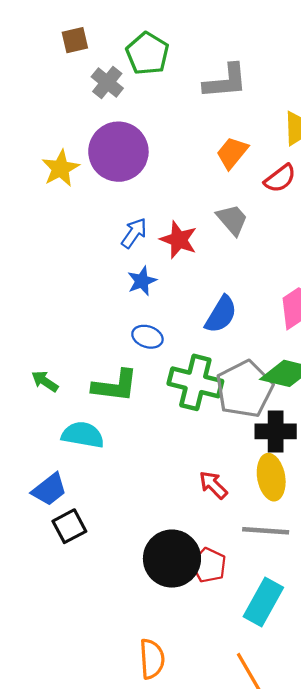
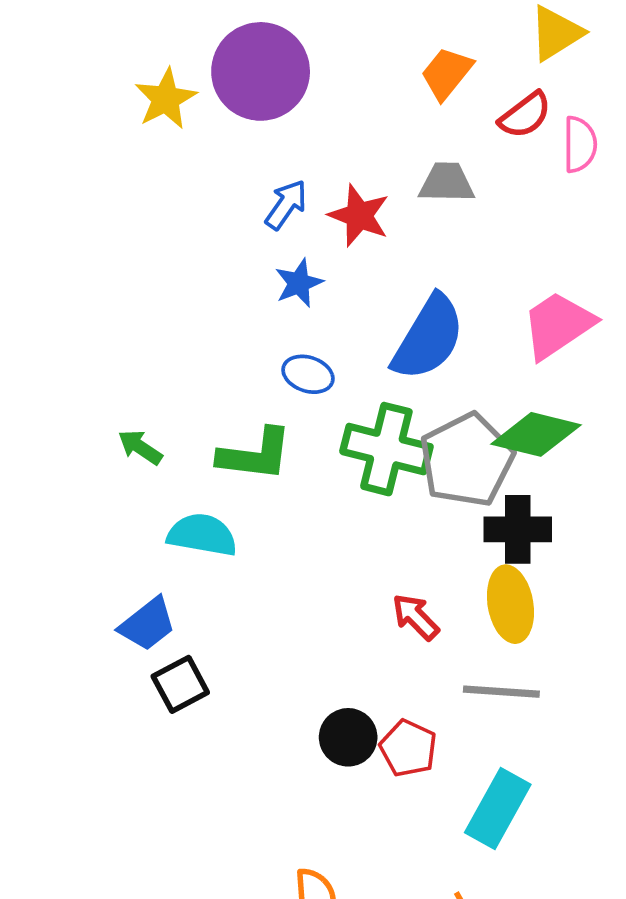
gray trapezoid: (232, 220) -> (447, 183), turned -48
blue semicircle: (221, 314) -> (428, 338), size x1.4
black circle: (172, 559) -> (348, 737), size x0.6

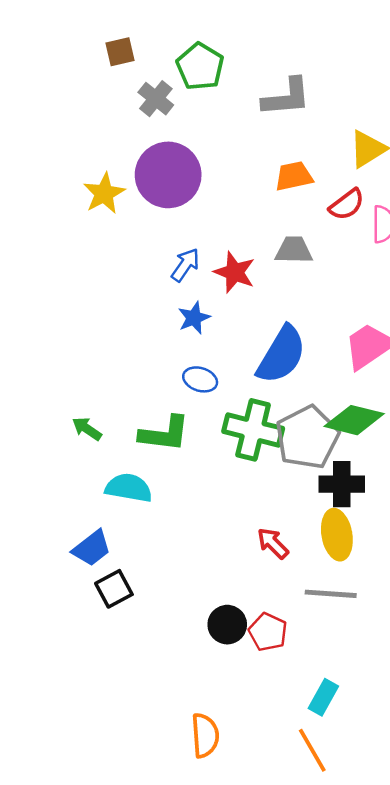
orange trapezoid: (447, 73) -> (294, 176), turned 39
cyan rectangle: (498, 808) -> (323, 697), moved, size x0.7

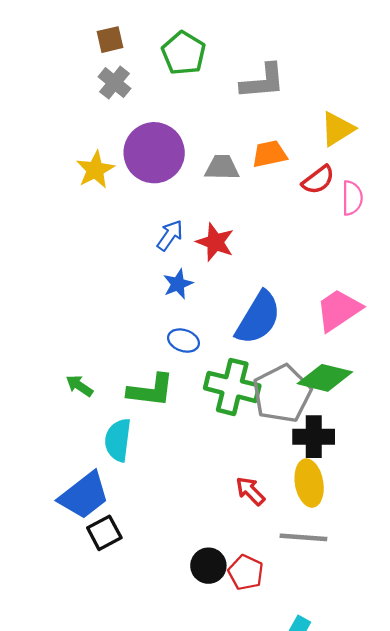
gray cross: (156, 99) -> (115, 83), moved
gray trapezoid: (294, 250) -> (222, 167), moved
cyan semicircle: (129, 488) -> (118, 440), turned -93
blue trapezoid: (92, 548) -> (84, 496), size x1.4

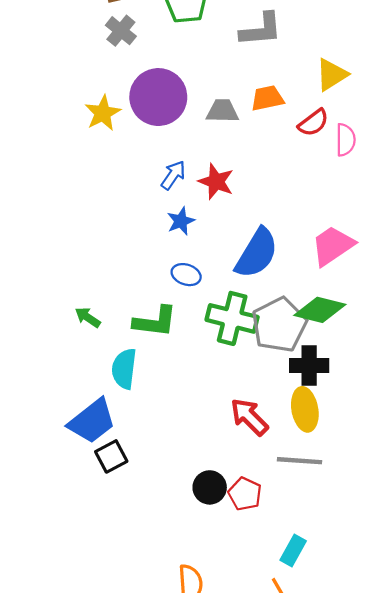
red arrow: (250, 491) -> (249, 417), size x1.4

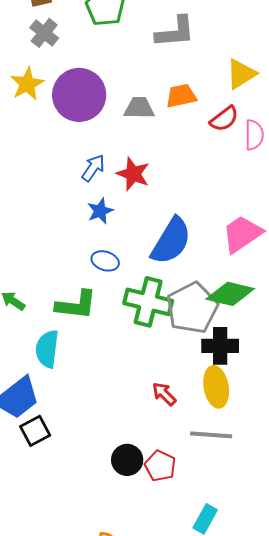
yellow star: (103, 113) -> (27, 84), moved
red arrow: (249, 417) -> (164, 394), size x0.7

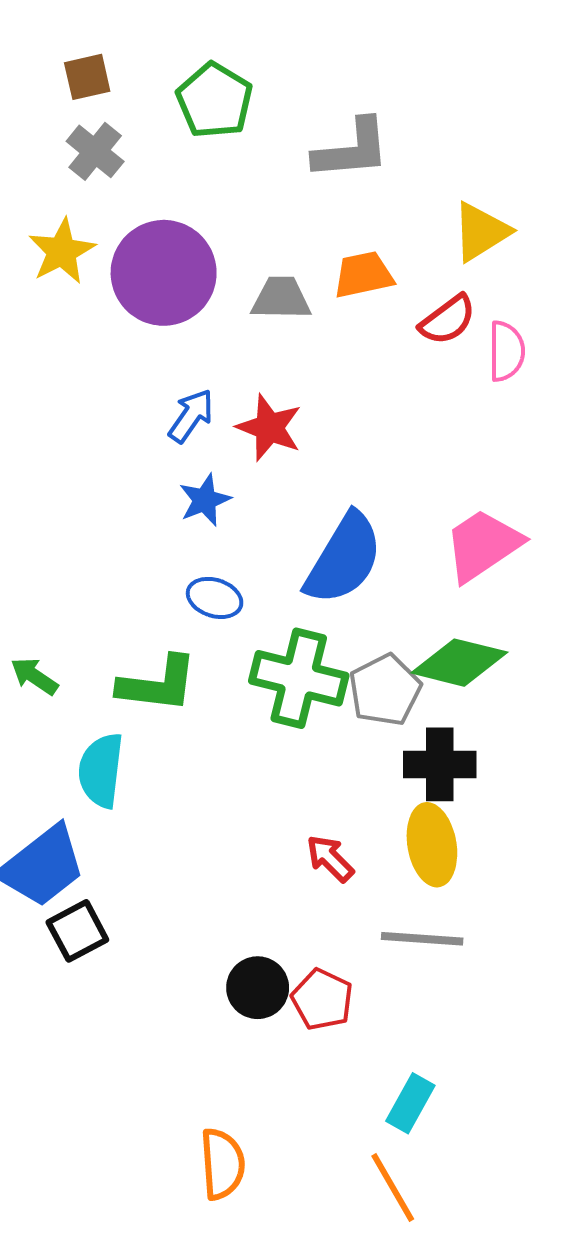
gray pentagon: (192, 308) -> (385, 690), size x0.7

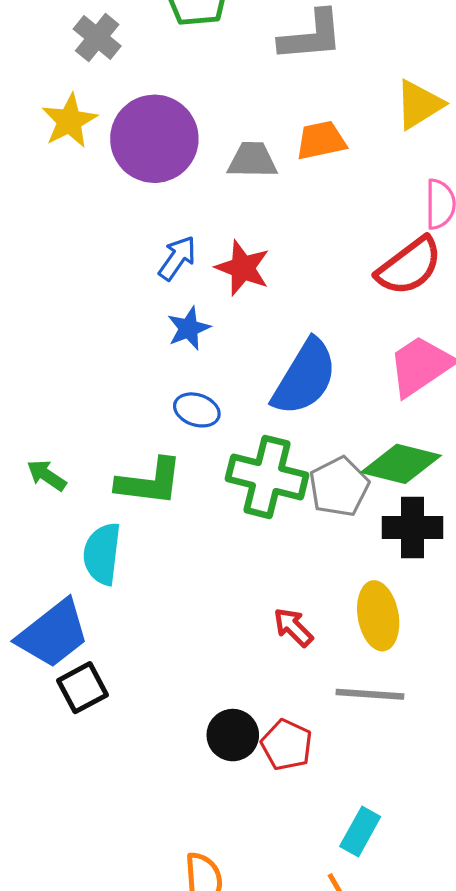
red semicircle: (448, 320) -> (409, 266), moved, size x1.4
black cross: (440, 764) -> (412, 528), moved

